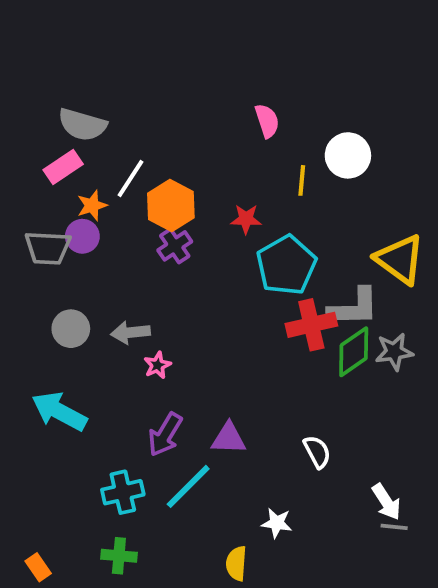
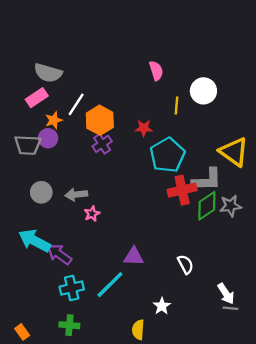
purple arrow: (165, 434) -> (59, 254), moved, turned 95
white star: (277, 523) -> (162, 306), turned 30

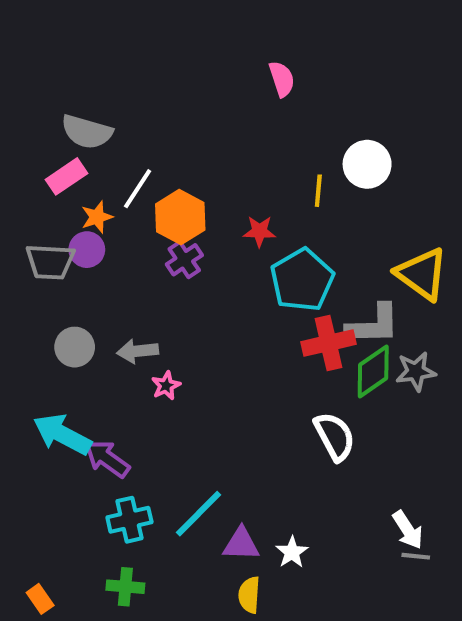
pink semicircle: (156, 71) -> (282, 79), moved
purple triangle: (134, 256) -> (241, 544), moved
white semicircle: (185, 264) -> (335, 436), moved, size x1.4

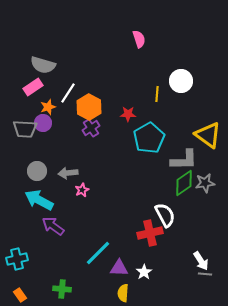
red cross: (328, 343) -> (150, 233), moved
cyan arrow: (62, 434) -> (39, 200), moved
cyan cross: (129, 520) -> (17, 259), moved

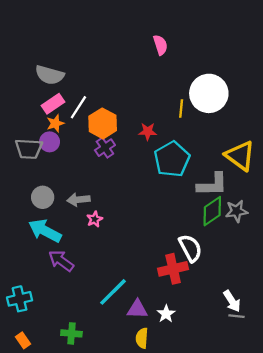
white circle: (181, 81) -> (209, 93), size x1.4
pink rectangle: (33, 87) -> (53, 104), moved

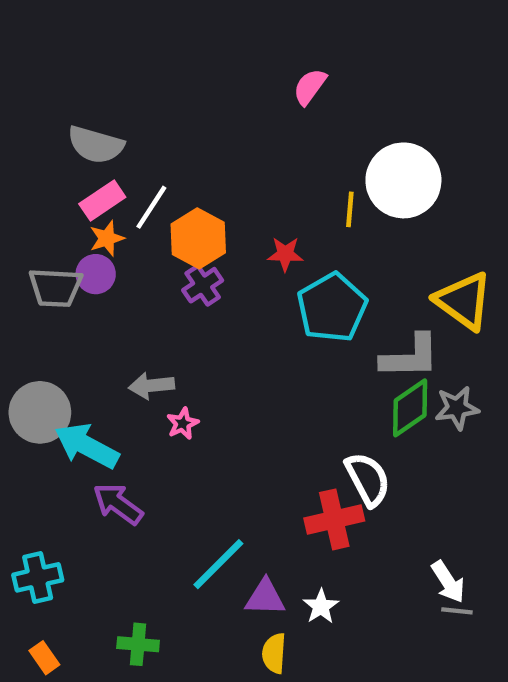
pink semicircle: (160, 45) -> (310, 87), turned -126
gray circle: (43, 197) -> (40, 412), moved, size x1.4

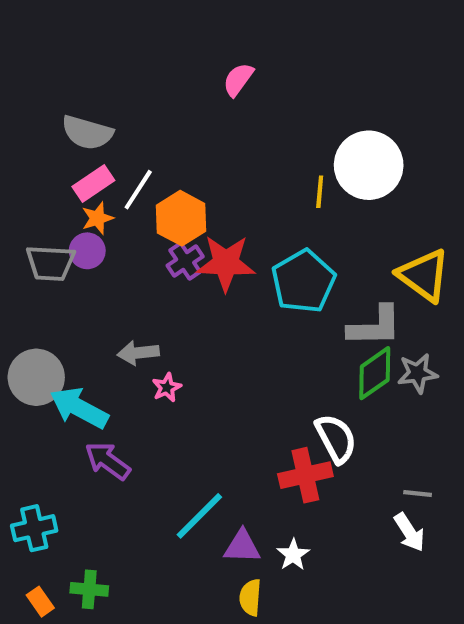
pink semicircle: (310, 87) -> (238, 80), moved
red star: (285, 254) -> (226, 263), moved, size x1.8
gray line: (457, 611) -> (418, 493), moved
green cross: (138, 644) -> (89, 589), moved

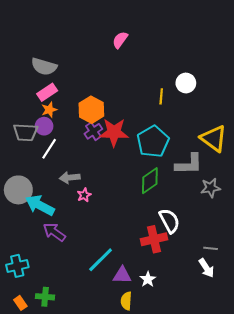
white circle: (369, 165) -> (186, 83), size x0.6
white line: (138, 190) -> (49, 149), moved
green diamond: (375, 373) -> (150, 181), moved

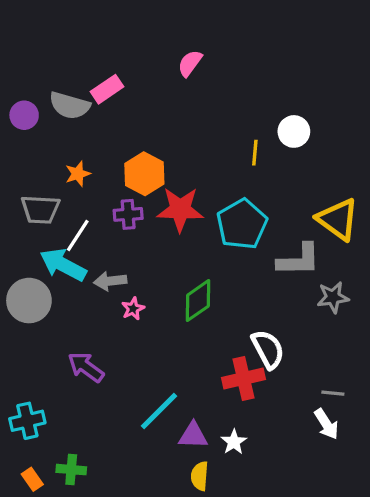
pink rectangle: (47, 92) -> (107, 89), moved
purple circle: (44, 126) -> (24, 115), moved
purple cross: (93, 131) -> (128, 214), moved, turned 30
green diamond: (150, 181) -> (198, 301), moved
cyan arrow: (40, 205) -> (63, 265), moved

